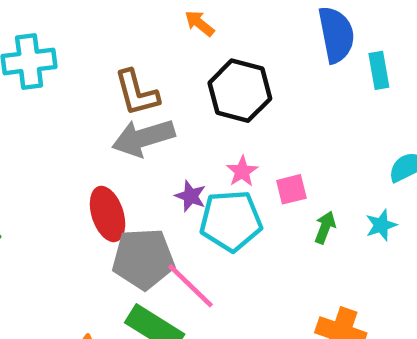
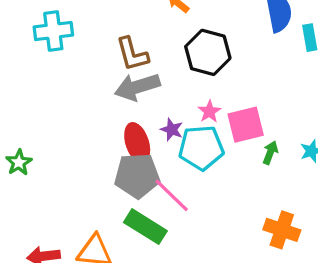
pink square: (291, 189) -> (246, 125), size x1.6
red ellipse: (108, 214) -> (137, 143), moved

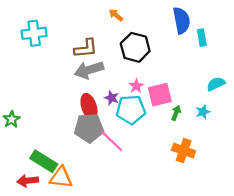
brown L-shape: (132, 54) -> (86, 48), turned -80
green rectangle: (145, 227) -> (44, 161), moved
orange cross: (282, 230) -> (184, 151), moved

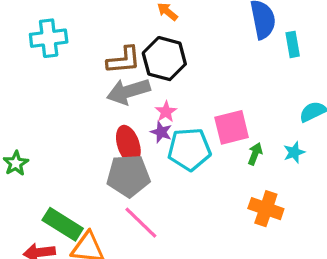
black hexagon: (135, 47) -> (164, 59), moved
pink star: (136, 86) -> (166, 112), moved
pink line: (112, 141) -> (141, 223), moved

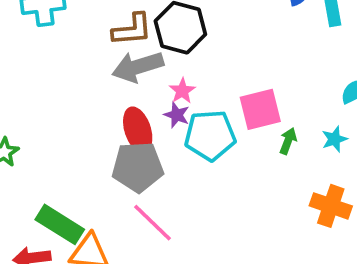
orange cross: (266, 209) -> (331, 206), moved

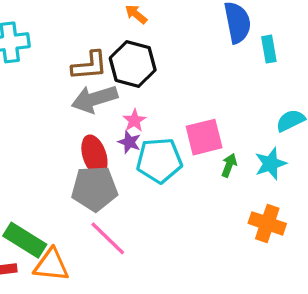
cyan star: (334, 139) -> (271, 164), size x1.4

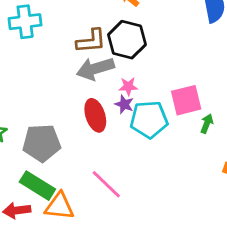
pink star: (134, 120) -> (128, 86), turned 30
gray pentagon: (94, 189) -> (42, 143), moved

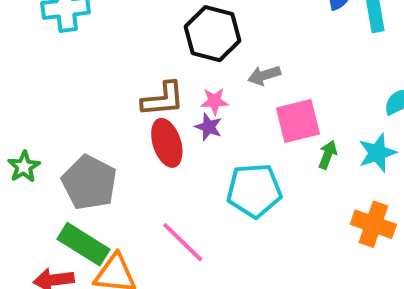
brown L-shape: (91, 41) -> (163, 99), moved
gray arrow: (95, 69) -> (264, 75), moved, size x0.6
cyan pentagon: (149, 119) -> (254, 191), moved
gray pentagon: (42, 143) -> (89, 183), turned 30

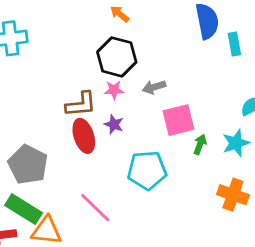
pink star: (214, 101) -> (114, 90), moved

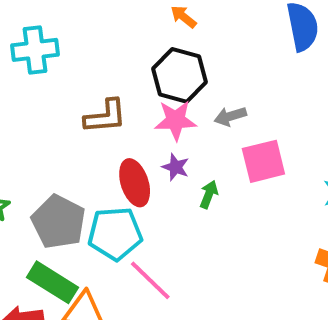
pink star: (114, 90) -> (176, 120), size x1.5
brown L-shape: (81, 104) -> (105, 116), moved
green arrow: (200, 144) -> (209, 194), moved
cyan pentagon: (147, 170) -> (115, 234), moved

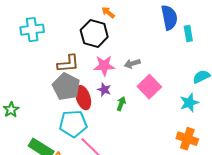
black hexagon: (180, 75) -> (94, 34), moved
pink square: (263, 161) -> (149, 87), turned -30
gray pentagon: (58, 222) -> (66, 87), moved

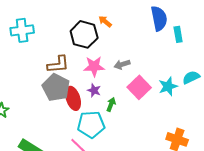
orange arrow: (108, 13) -> (105, 21), moved
cyan star: (189, 103) -> (168, 86), moved
cyan pentagon: (73, 124) -> (91, 124), moved

